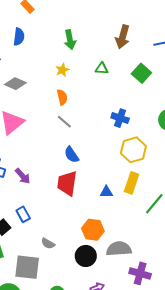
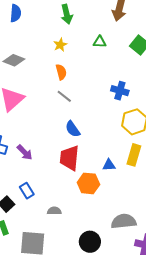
orange hexagon: (93, 230) -> (88, 183), moved
gray semicircle: (48, 244) -> (54, 211), moved, turned 152
black circle: (86, 256) -> (90, 242), moved

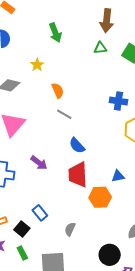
green triangle: (100, 42) -> (100, 48), moved
yellow star: (60, 45) -> (37, 65), moved
purple arrow: (25, 152) -> (39, 163), moved
gray semicircle: (54, 211) -> (70, 229), turned -56

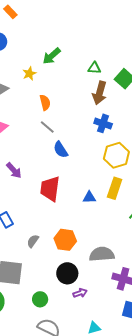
brown arrow: (107, 21) -> (100, 93), moved
green arrow: (55, 33) -> (52, 56), moved, turned 60
blue semicircle: (77, 146) -> (61, 150), moved
orange hexagon: (100, 197) -> (65, 240), moved

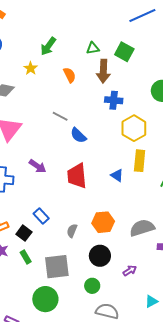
orange semicircle: (45, 103) -> (70, 75), moved
blue triangle: (89, 197) -> (117, 175), turned 48
black circle: (67, 273) -> (100, 256), moved

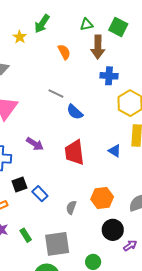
yellow star: (31, 68) -> (20, 37), moved
black square: (24, 233) -> (19, 185), moved, turned 35
black circle: (100, 256) -> (113, 230), moved

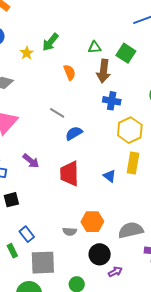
blue semicircle: (75, 112) -> (74, 133), turned 102
blue rectangle: (40, 194) -> (27, 234), moved
gray semicircle: (71, 207) -> (70, 231), moved, turned -112

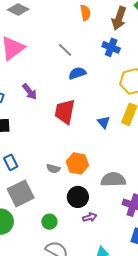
blue cross: (112, 101) -> (111, 47), moved
gray square: (43, 263) -> (21, 193), turned -36

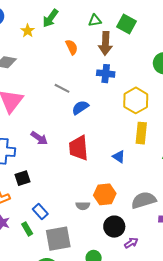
blue triangle: (104, 122) -> (119, 157), moved
gray square: (21, 193) -> (58, 239), turned 32

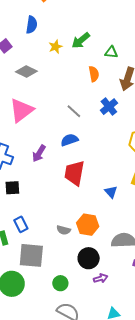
green triangle: (95, 20) -> (111, 52), moved
blue cross: (106, 74) -> (109, 107), moved, turned 30
blue semicircle: (80, 108) -> (69, 140), moved
purple arrow: (39, 138) -> (39, 153), turned 72

